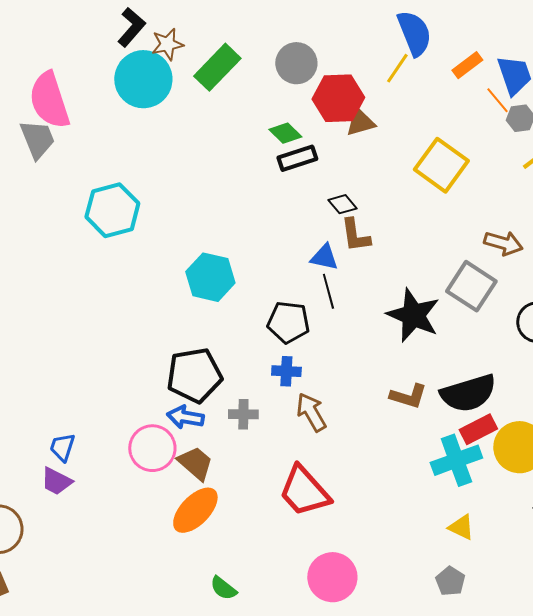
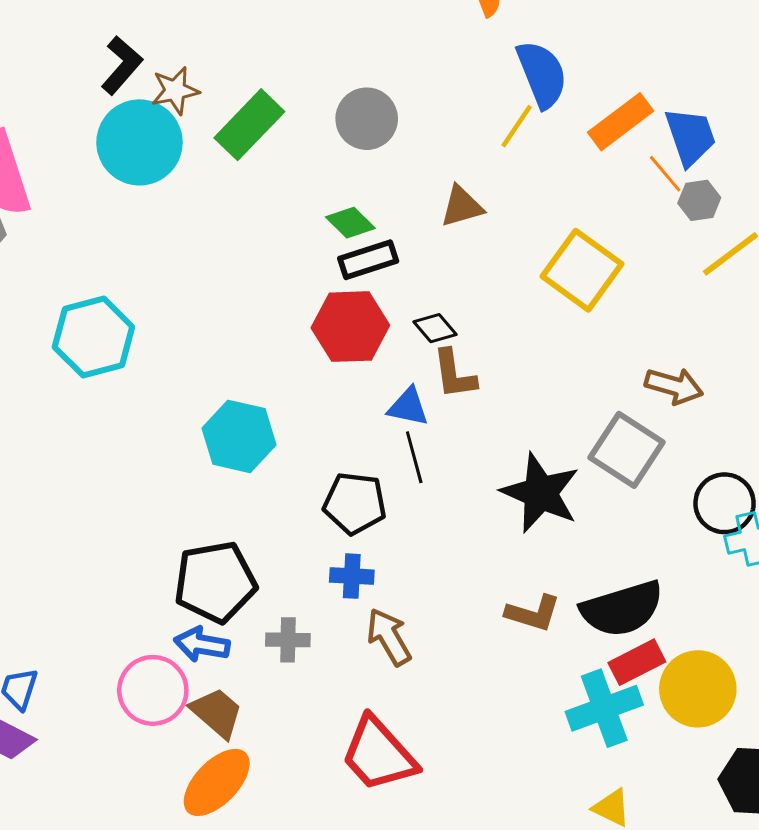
orange rectangle: (467, 65) -> (621, 122), size x1.4
red hexagon: (338, 98) -> (350, 327), moved

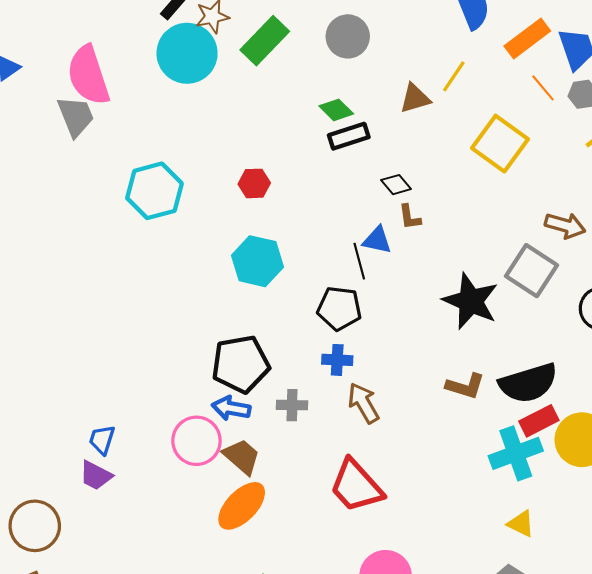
yellow line: (517, 126) -> (454, 76), moved
orange line: (665, 174) -> (543, 88), moved
red hexagon: (350, 327) -> (254, 183), moved, size x0.6
brown L-shape: (454, 374) -> (410, 217), size x0.7
black line: (414, 457) -> (359, 261), moved

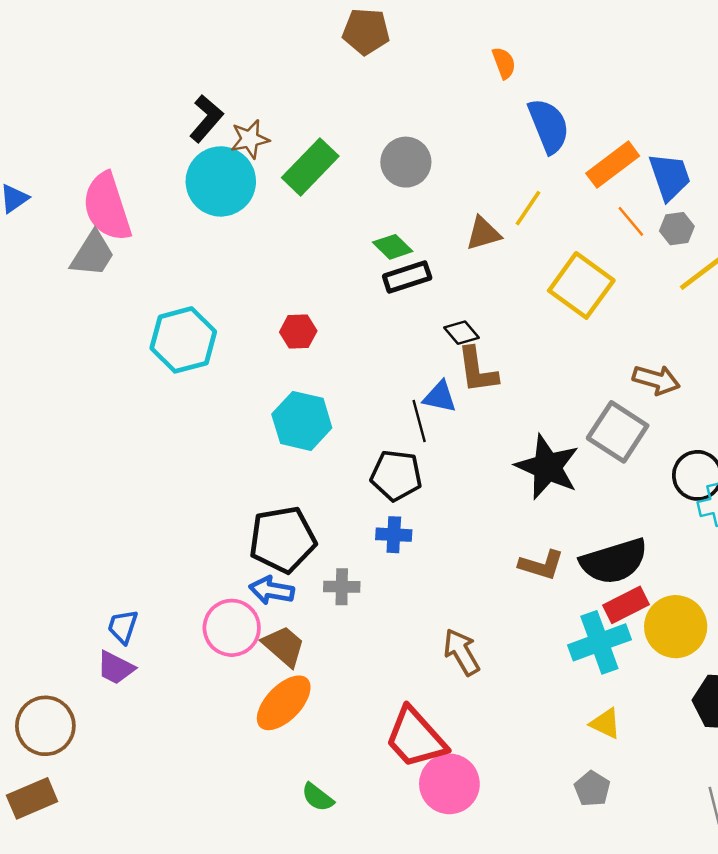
gray trapezoid: (76, 116) -> (93, 254), turned 54
brown L-shape: (410, 217) -> (477, 370), size x1.6
brown arrow: (363, 403) -> (462, 652), moved
red trapezoid: (356, 486) -> (416, 738), moved

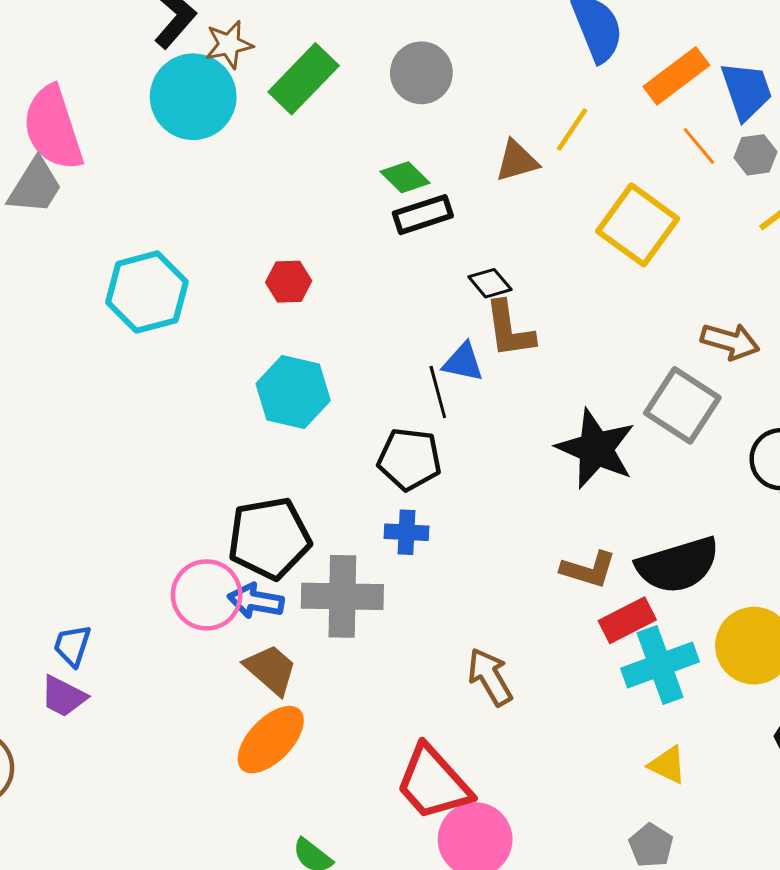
gray cross: (342, 587) -> (342, 596), size x1.8
red rectangle: (626, 605) -> (627, 620), moved
pink circle: (232, 628) -> (207, 595), moved

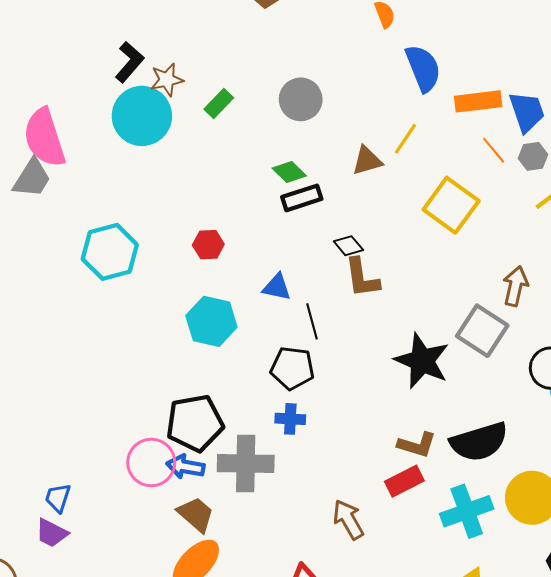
orange rectangle: (676, 76) -> (478, 101), turned 30
green rectangle: (304, 79) -> (219, 104), size x0.6
brown arrow: (730, 341) -> (515, 286), turned -93
blue triangle: (463, 362) -> (277, 287), moved
red rectangle: (627, 620) -> (404, 481), moved

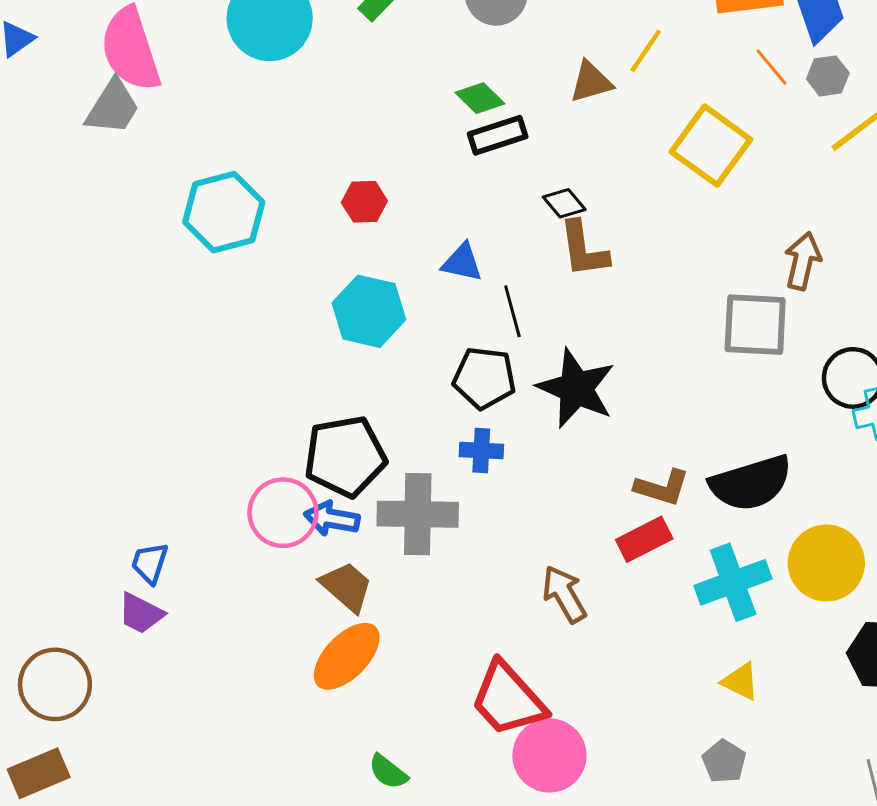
gray square: (482, 331) -> (755, 325), turned -30
black star: (422, 361) -> (576, 388), moved

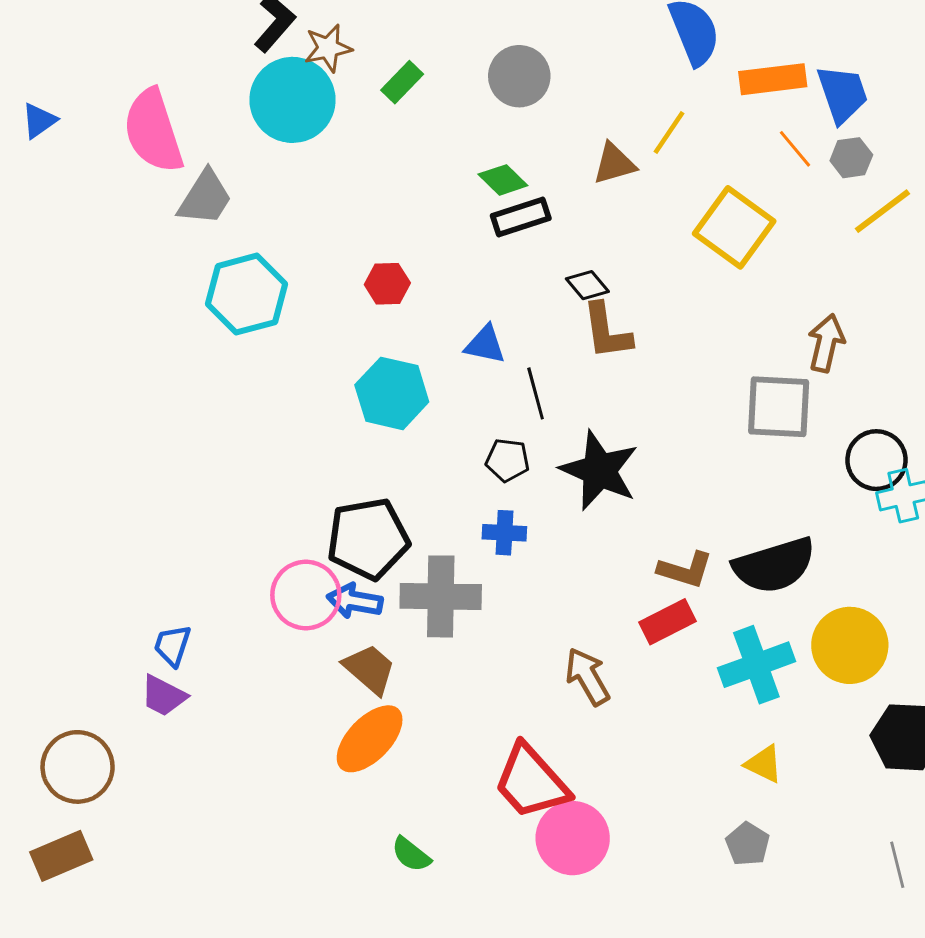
gray trapezoid: (113, 107) -> (205, 198), moved
black pentagon: (484, 378) -> (507, 460), size x0.7

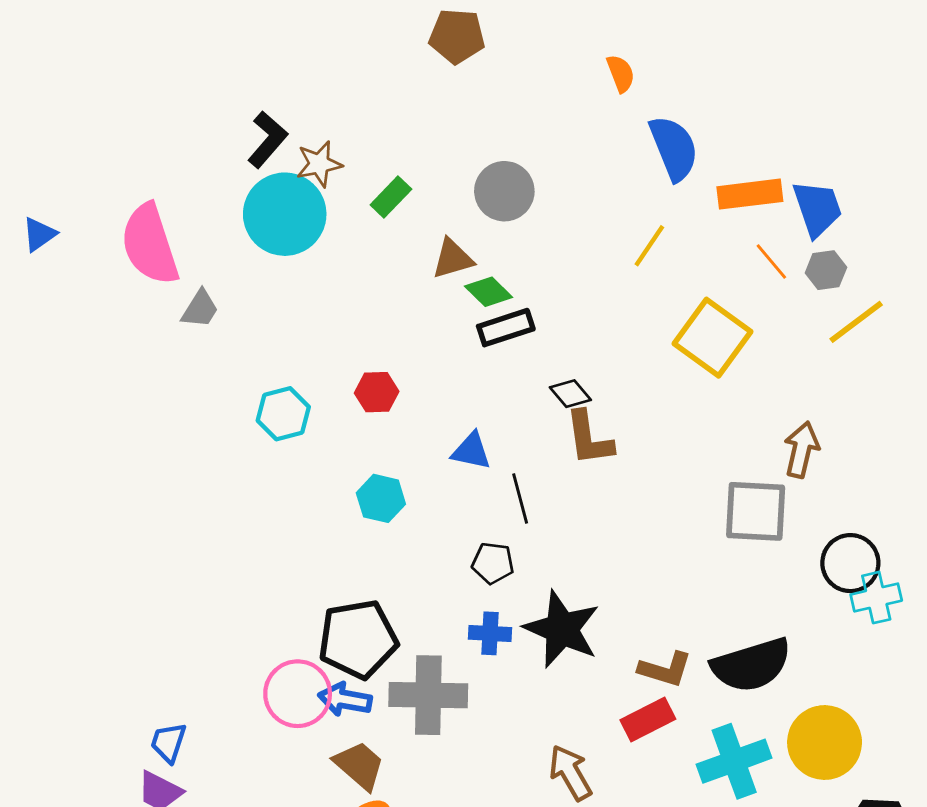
brown triangle: (614, 164) -> (453, 259), moved
gray trapezoid: (205, 198) -> (200, 309), size x0.7
cyan hexagon: (247, 294) -> (283, 414), moved, size x0.7
cyan hexagon: (392, 393) -> (381, 498), size x0.7
black star: (599, 470) -> (562, 629), moved

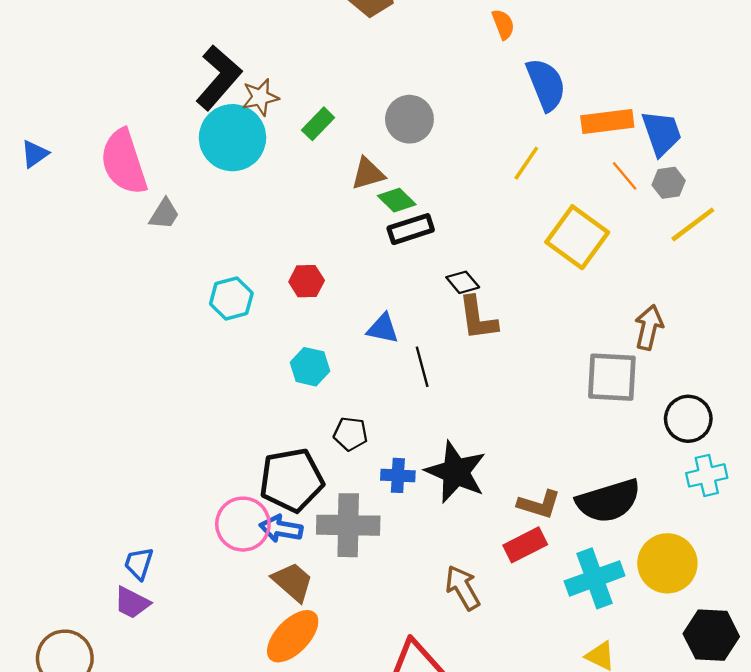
black L-shape: (267, 140) -> (219, 78), size x1.4
black pentagon: (493, 563) -> (350, 434), moved
cyan cross: (876, 598) -> (707, 475), moved

